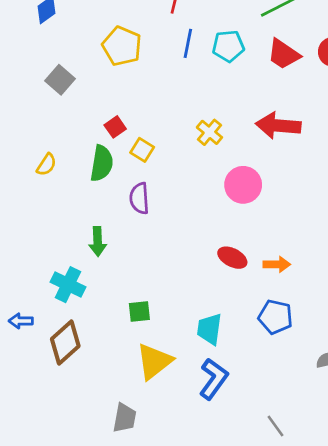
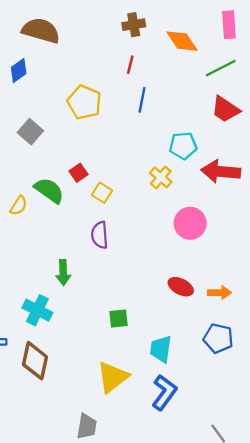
cyan pentagon: (228, 46) -> (183, 146), moved
green semicircle: (102, 163) -> (49, 190), moved, turned -64
green square: (139, 311) -> (118, 318), moved
brown diamond: (65, 342) -> (35, 361), turned -36

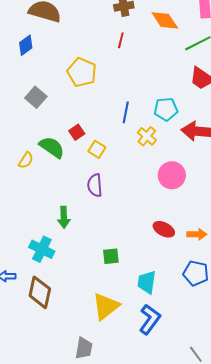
blue line: (142, 100) -> (126, 112), moved

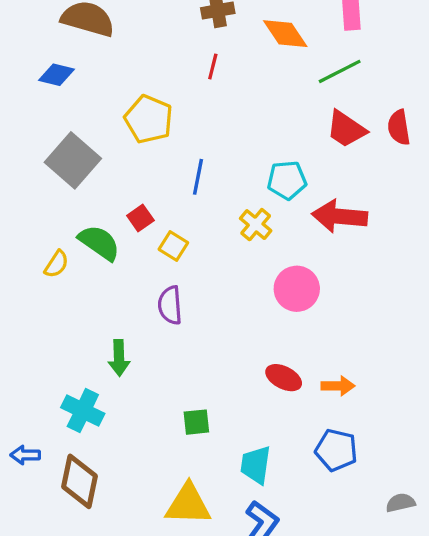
blue diamond: (26, 45) -> (56, 75), turned 50
gray square: (36, 97) -> (73, 160), size x1.5
blue line: (126, 112) -> (198, 177), moved
yellow triangle: (106, 306) -> (188, 504), turned 40

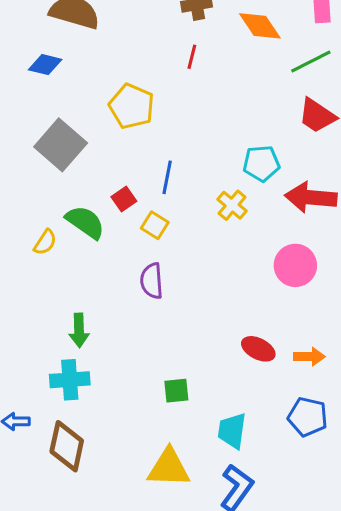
blue line: (198, 177) -> (167, 177), moved
pink circle: (297, 289) -> (295, 265), moved
green arrow: (119, 358) -> (79, 330), moved
cyan cross: (83, 411) -> (70, 380), turned -30

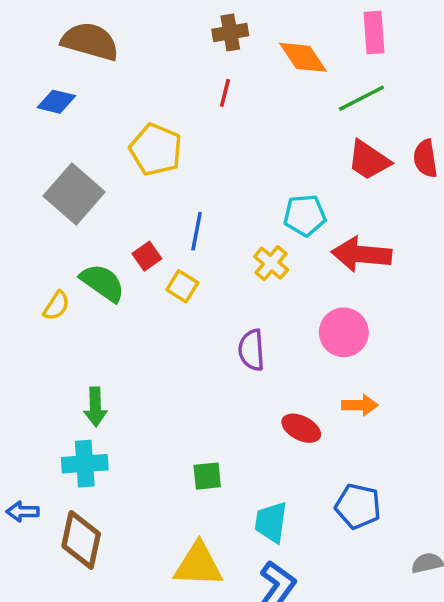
purple semicircle: (152, 281) -> (252, 350), moved
orange arrow: (309, 357) -> (360, 405), moved

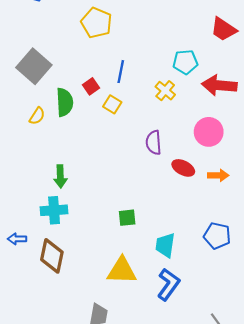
gray square: (74, 194) -> (34, 66), moved
green semicircle: (102, 283) -> (65, 102), turned 52
red ellipse: (301, 428) -> (183, 168), moved

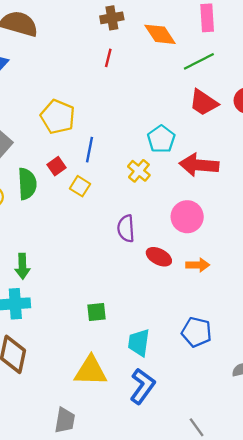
yellow pentagon: (96, 23) -> (58, 117), moved
cyan pentagon: (185, 62) -> (161, 139), turned -30

